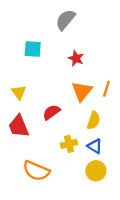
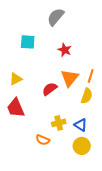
yellow triangle: (19, 92) -> (16, 79), turned 40
red semicircle: (51, 112) -> (50, 89), moved
yellow semicircle: (94, 120) -> (87, 96), moved
orange semicircle: (36, 171) -> (43, 140), moved, size x0.6

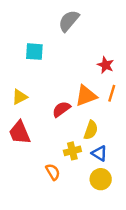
red star: (65, 50) -> (106, 65), moved
orange triangle: (70, 78) -> (86, 96), turned 30
yellow semicircle: (87, 96) -> (91, 130), moved
orange semicircle: (43, 140) -> (53, 172), turned -144

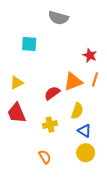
gray semicircle: (69, 21) -> (58, 18), turned -114
yellow cross: (72, 151) -> (50, 124), moved
orange semicircle: (53, 172) -> (45, 157), moved

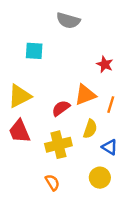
orange line: (95, 79) -> (111, 105), moved
yellow triangle: (17, 83) -> (19, 96), size x1.5
yellow cross: (50, 124) -> (58, 145), size x1.5
blue triangle: (85, 131) -> (110, 147), moved

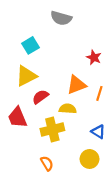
cyan square: (34, 51) -> (31, 45), turned -35
yellow triangle: (19, 96) -> (26, 76), moved
red semicircle: (61, 108) -> (40, 97), moved
yellow semicircle: (90, 129) -> (68, 109), moved, turned -105

